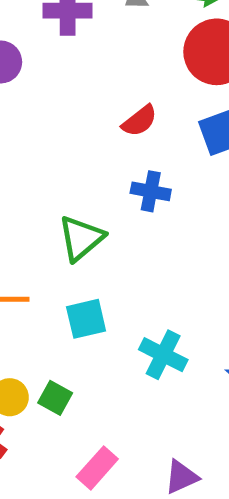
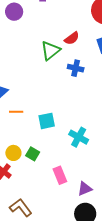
green triangle: (81, 238) -> (50, 51), moved
pink rectangle: (97, 468) -> (60, 175), moved, turned -66

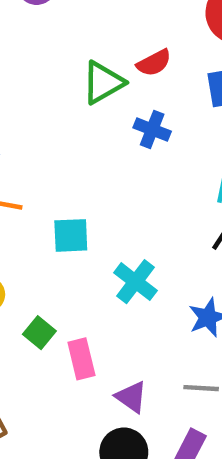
green square: (33, 154) -> (39, 333), moved
purple triangle: (85, 189) -> (131, 397), turned 49

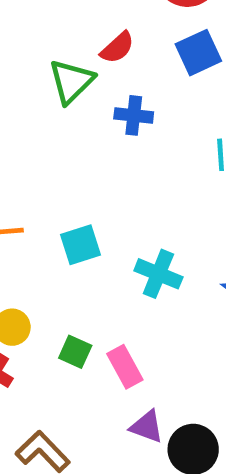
purple triangle: (131, 397) -> (147, 427), moved

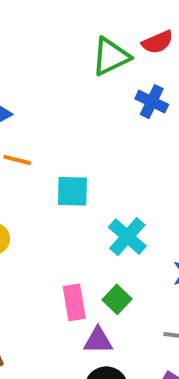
green square: (75, 352) -> (117, 299), moved
purple triangle: (147, 427) -> (98, 341), moved, turned -40

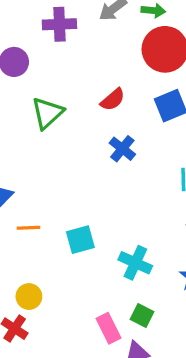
green triangle: (111, 57) -> (47, 113), moved
blue cross: (152, 102) -> (122, 149), turned 30

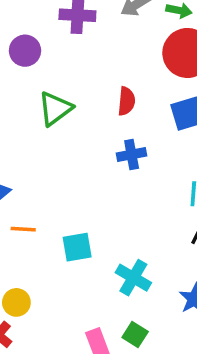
red semicircle: (113, 100) -> (126, 101), turned -50
blue cross: (122, 149) -> (132, 155), turned 35

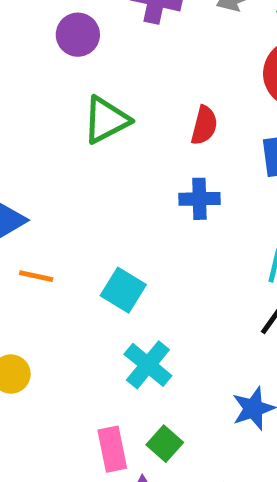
cyan square: (77, 247) -> (123, 290), moved, turned 32
cyan cross: (133, 278) -> (148, 365), moved

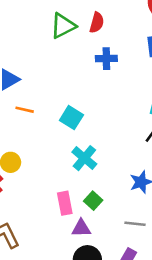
red semicircle: (204, 125) -> (97, 23), moved
blue cross: (199, 199) -> (106, 59), moved

